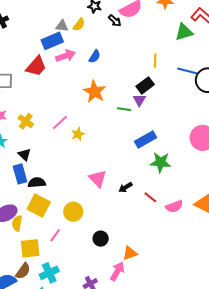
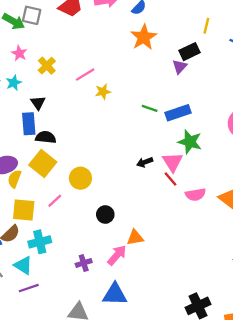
orange star: (95, 92) -> (144, 37), moved
green line: (124, 109) -> (150, 108), moved
pink triangle: (98, 179) -> (173, 162), moved

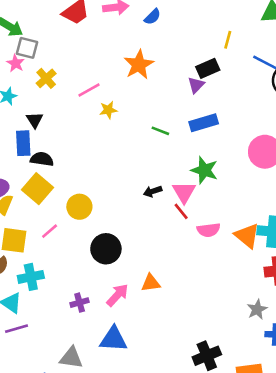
gray square: (32, 15) -> (27, 48), moved
orange star: (144, 37) -> (139, 65), moved
blue rectangle: (178, 113) -> (204, 123), moved
black circle: (105, 214) -> (106, 249), size x1.5
orange triangle: (135, 238) -> (151, 283), moved

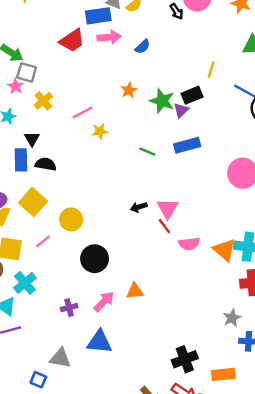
orange star: (139, 65) -> (129, 90), size x0.6
black semicircle: (42, 159) -> (46, 164), moved
green star: (204, 170) -> (162, 101), moved
cyan cross: (31, 277) -> (25, 283), turned -30

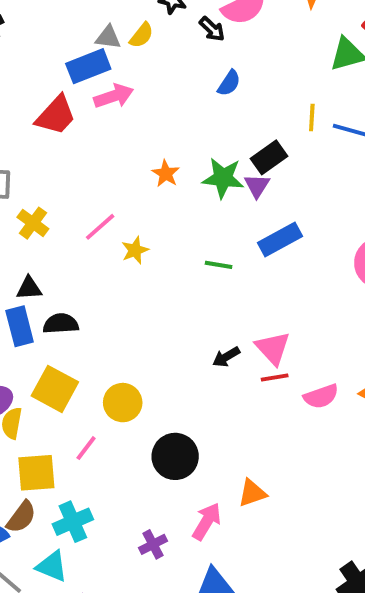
blue semicircle: (142, 47) -> (229, 83), moved
yellow line: (211, 69) -> (312, 117), moved
black triangle: (32, 139) -> (29, 288), turned -49
red line: (164, 226) -> (275, 378), turned -49
cyan cross: (25, 283) -> (73, 522), turned 30

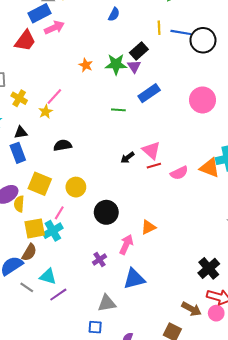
yellow star: (135, 250) -> (45, 112), moved
black semicircle: (61, 324) -> (63, 145), moved
cyan cross: (73, 522) -> (53, 231), moved

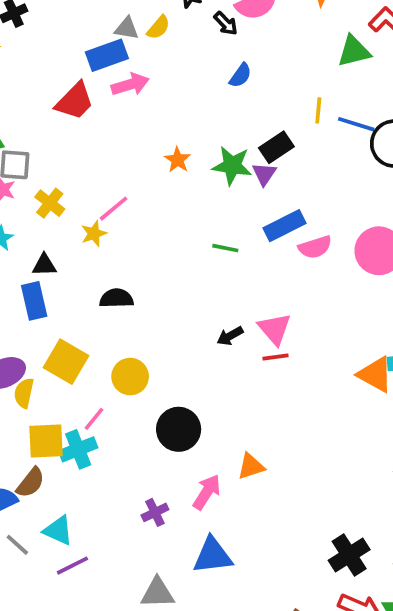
pink semicircle: (179, 173) -> (315, 247), moved

